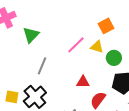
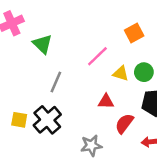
green triangle: (31, 35) -> (42, 44), turned -30
yellow triangle: (97, 47) -> (121, 73), moved

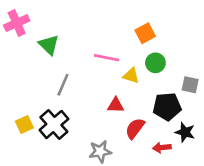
pink line: (97, 56) -> (107, 58), turned 55
green circle: (144, 72) -> (155, 63), moved
yellow square: (19, 120) -> (24, 124), turned -35

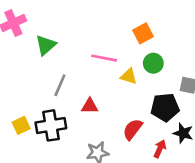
green triangle: (49, 45) -> (46, 45), turned 35
red triangle: (116, 105) -> (90, 106), moved
black cross: (54, 124) -> (51, 125), turned 32
red arrow: (162, 148) -> (160, 149), turned 120

